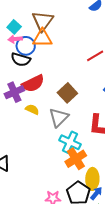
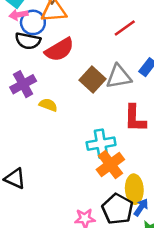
red semicircle: (33, 83) -> (59, 50), moved
gray triangle: (59, 117) -> (119, 77), moved, turned 40
cyan cross: (70, 142) -> (101, 144), turned -30

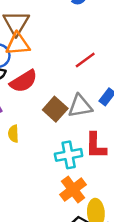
yellow semicircle: (48, 105) -> (13, 134), turned -112
cyan cross: (101, 144) -> (69, 155), moved

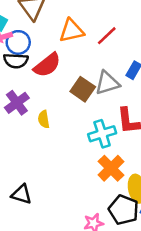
orange triangle: (18, 44) -> (72, 31), moved

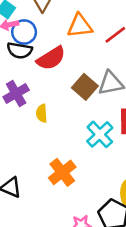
cyan cross: (102, 134) -> (100, 134), turned -32
orange cross: (111, 168) -> (62, 172), moved

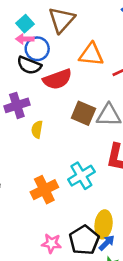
brown square: (85, 87) -> (83, 113), turned -30
cyan cross: (100, 134) -> (81, 176), moved

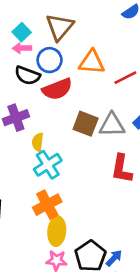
blue circle: (37, 49) -> (50, 60), moved
cyan cross: (81, 176) -> (48, 165), moved
yellow ellipse: (104, 224) -> (57, 231), moved

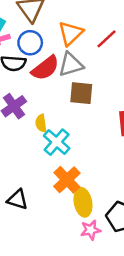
orange triangle: (92, 62) -> (71, 33), turned -32
gray triangle: (112, 125) -> (71, 65), moved

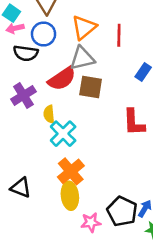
red line: (106, 39) -> (119, 35), turned -50
red semicircle: (45, 68) -> (62, 79), moved
yellow ellipse: (83, 202) -> (70, 196), moved

